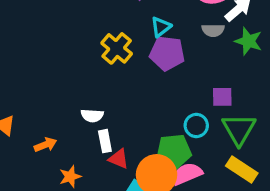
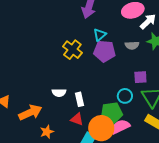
gray semicircle: (213, 30) -> (132, 45), moved
white rectangle: (105, 141) -> (79, 99), moved
orange arrow: (45, 145) -> (30, 112), size x1.6

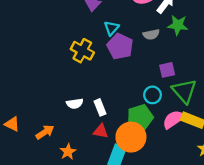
purple pentagon: (104, 51) -> (120, 46), turned 30
orange arrow: (30, 112) -> (45, 132), size x0.7
pink semicircle: (120, 127) -> (173, 119), moved

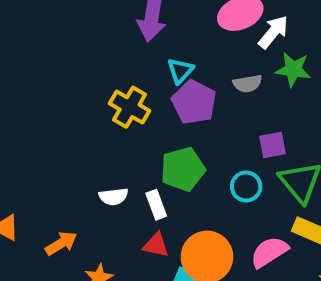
green pentagon: (140, 117) -> (183, 169), moved
pink semicircle: (173, 119) -> (269, 252), moved

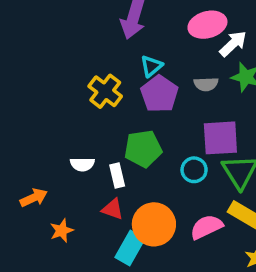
purple square: (272, 145) -> (220, 138), size x1.6

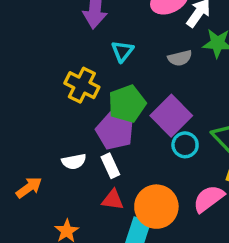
purple pentagon: (159, 94) -> (115, 131), moved
purple square: (220, 138) -> (171, 116), moved, turned -30
green pentagon: (143, 149) -> (127, 104), moved
orange arrow: (34, 198) -> (29, 188), moved

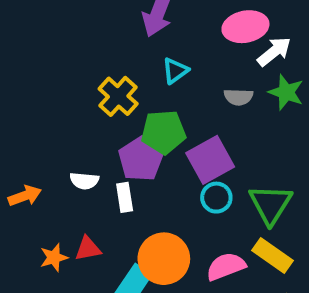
red triangle: (113, 200) -> (88, 249), moved, turned -35

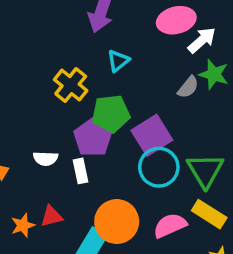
gray semicircle: (238, 97) -> (188, 87), moved, turned -50
cyan circle: (216, 198) -> (159, 167), size x1.5

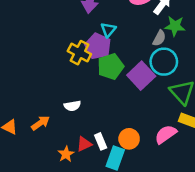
purple pentagon: (93, 138) -> (98, 46), moved
cyan circle: (159, 167) -> (164, 62), moved
white rectangle: (81, 171) -> (101, 141), moved
orange circle: (117, 222) -> (129, 139), size x0.7

